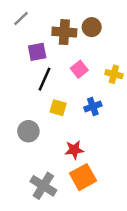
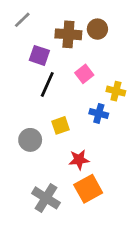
purple square: (37, 52) -> (39, 55), turned 30
yellow cross: (114, 74) -> (116, 91), moved
blue cross: (93, 106) -> (99, 114), turned 35
yellow square: (58, 108) -> (61, 125), moved, turned -35

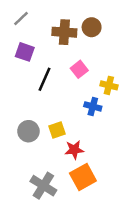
purple square: (39, 55) -> (25, 52), moved
yellow square: (61, 125) -> (57, 130), moved

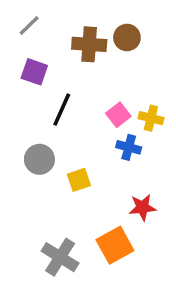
pink square: (79, 69) -> (118, 115), moved
gray circle: (28, 131) -> (39, 159), moved
red star: (74, 150) -> (142, 207), moved

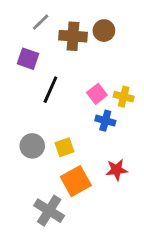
gray line: (29, 25) -> (41, 22), moved
gray circle: (39, 159) -> (32, 146), moved
orange square: (115, 245) -> (76, 181), moved

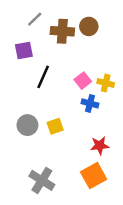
purple square: (28, 59) -> (24, 50), turned -30
orange square: (76, 181) -> (94, 176), moved

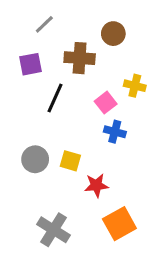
brown cross: (62, 31) -> (80, 58), moved
yellow cross: (106, 83) -> (135, 86), moved
yellow square: (55, 126) -> (70, 161), turned 35
red star: (100, 146) -> (96, 185), moved

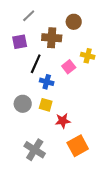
blue cross: (115, 132) -> (47, 82), moved

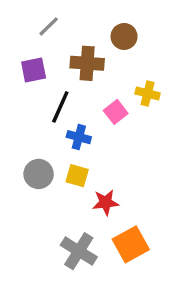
gray cross: (35, 150) -> (79, 251), moved

